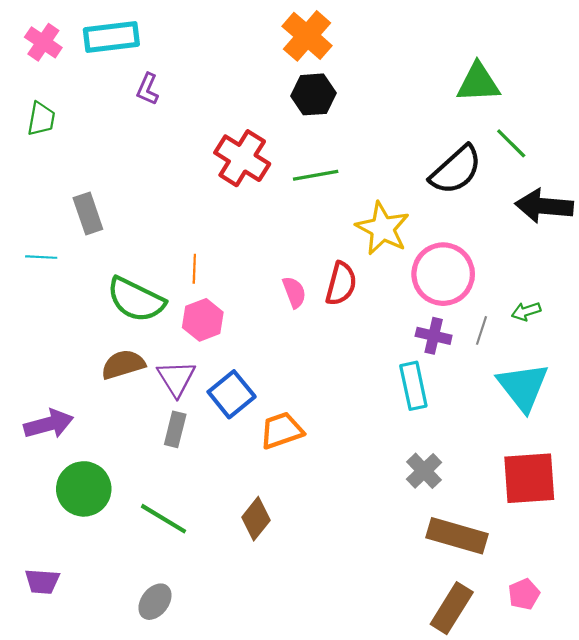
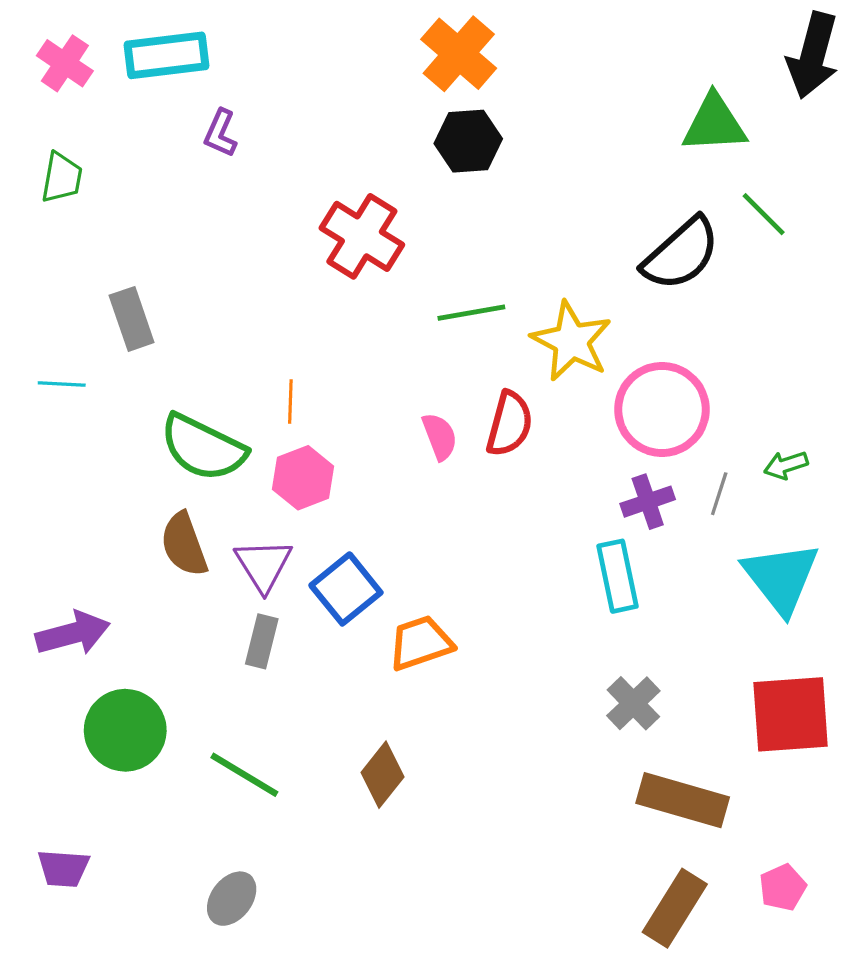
green line: (316, 175) -> (471, 313), moved
black arrow: (544, 206) -> (813, 55), moved, turned -80
purple cross: (434, 336) -> (648, 502), turned -32
brown semicircle: (123, 365) -> (184, 544), turned -93

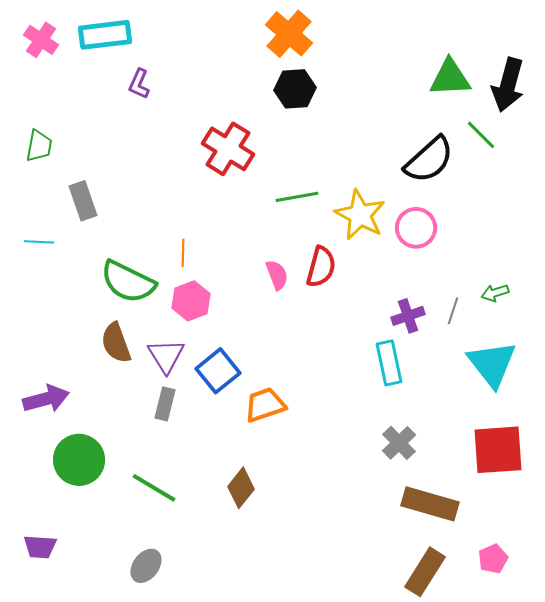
black arrow: (813, 55) -> (508, 85), moved
green trapezoid: (62, 178) -> (39, 146), moved
pink circle: (662, 409) -> (416, 228), moved, size x0.7

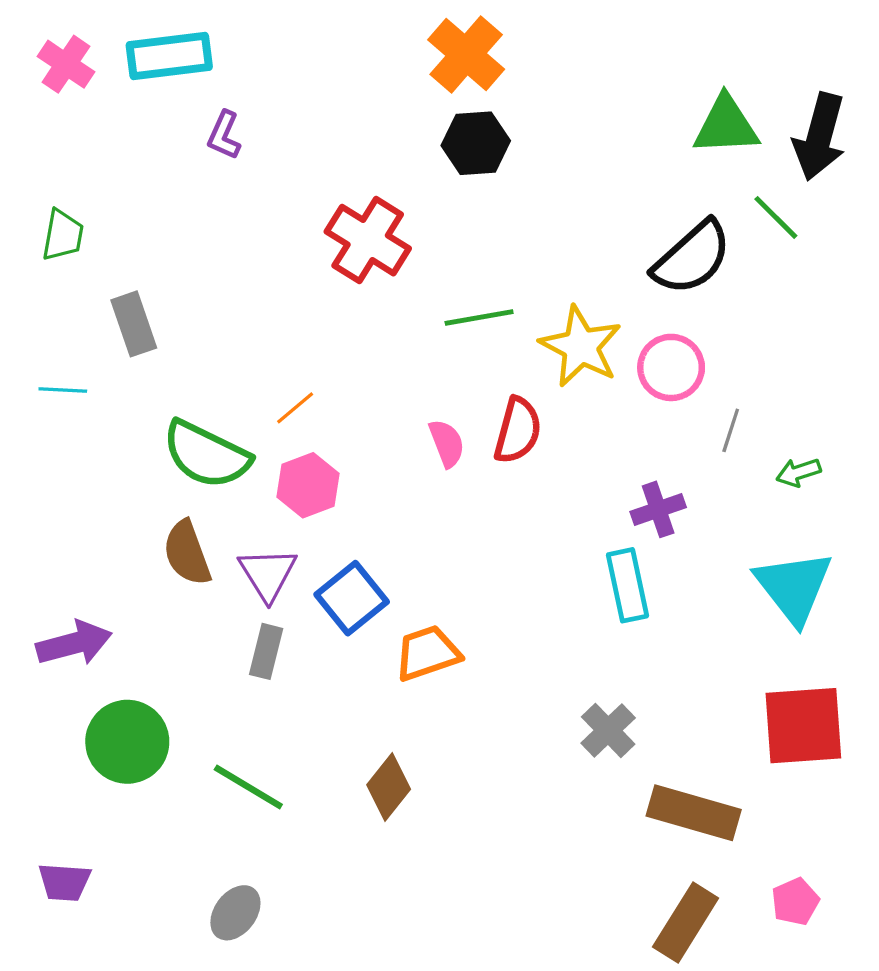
orange line: (183, 253) -> (295, 408), turned 48
gray line: (453, 311) -> (731, 430), moved
gray cross: (399, 443) -> (608, 730), moved

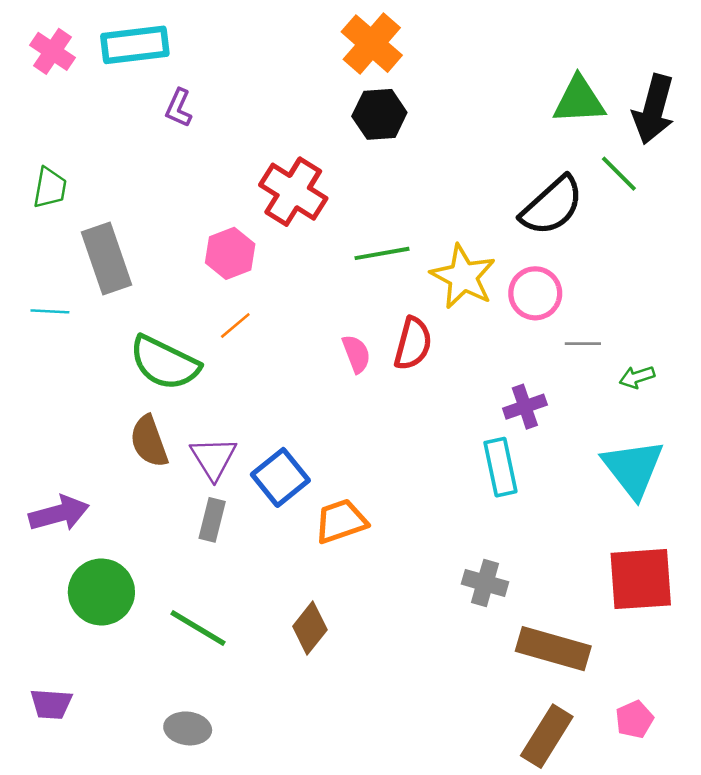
gray rectangle: (134, 324) -> (107, 259), size x1.4
gray line: (731, 430) -> (583, 344), turned 72
pink hexagon: (308, 485) -> (230, 253), moved
gray cross: (608, 730) -> (485, 583), turned -30
gray ellipse: (235, 913) -> (188, 728), turned 60

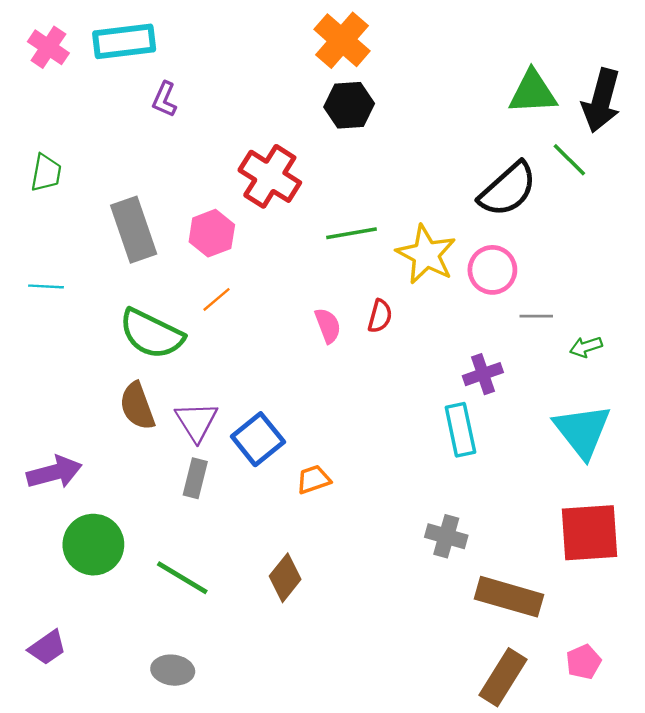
gray rectangle: (107, 259) -> (134, 230), moved
red semicircle: (413, 344) -> (380, 316), size x0.7
orange trapezoid: (341, 521) -> (314, 479), size x0.7
purple trapezoid: (51, 704) -> (47, 648), turned -39

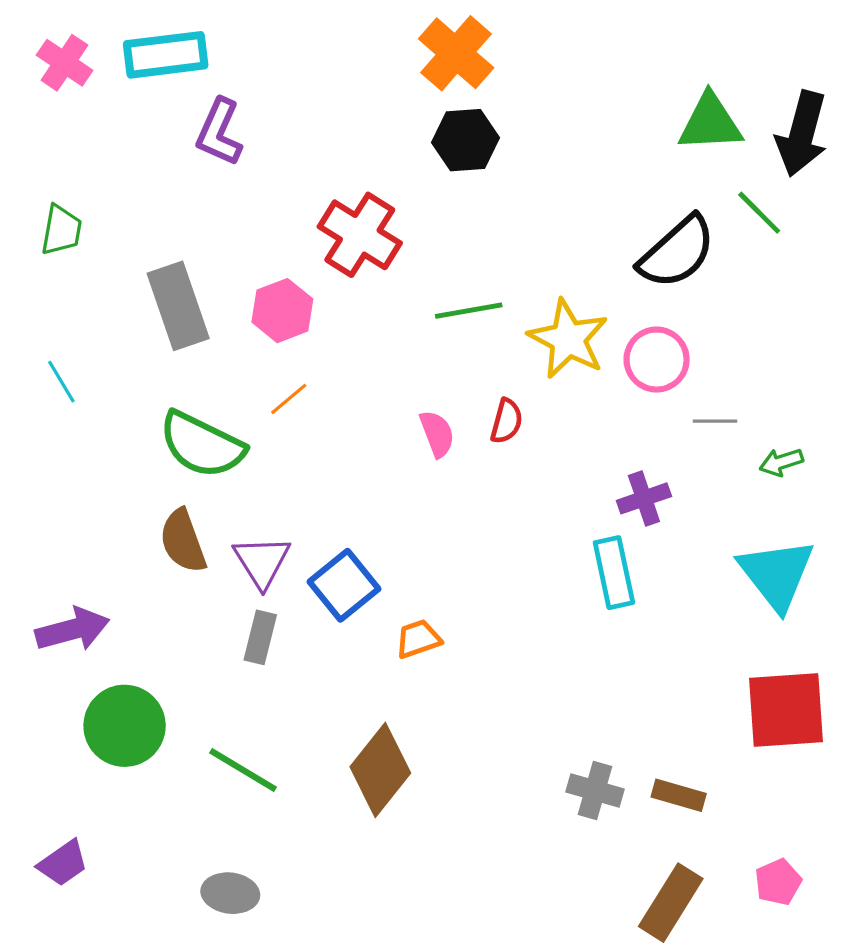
purple L-shape: (164, 99) -> (219, 132), size x1.4
cyan line: (46, 286) -> (61, 382), turned 56
gray cross: (446, 536) -> (595, 791), moved
brown diamond: (285, 578) -> (380, 770), size x1.4
brown rectangle: (509, 597) -> (679, 795), size x0.6

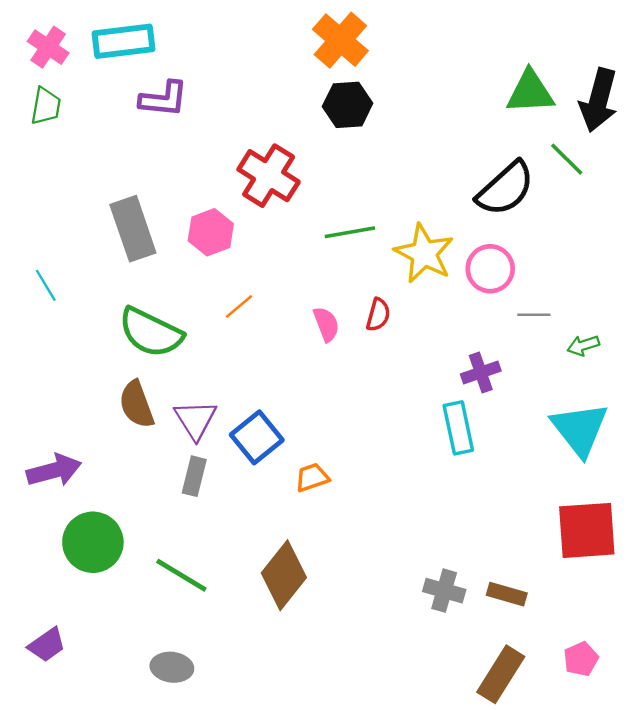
purple L-shape: (219, 132) -> (164, 99), turned -108
green trapezoid: (61, 230) -> (46, 106), moved
orange line: (289, 399) -> (239, 306), moved

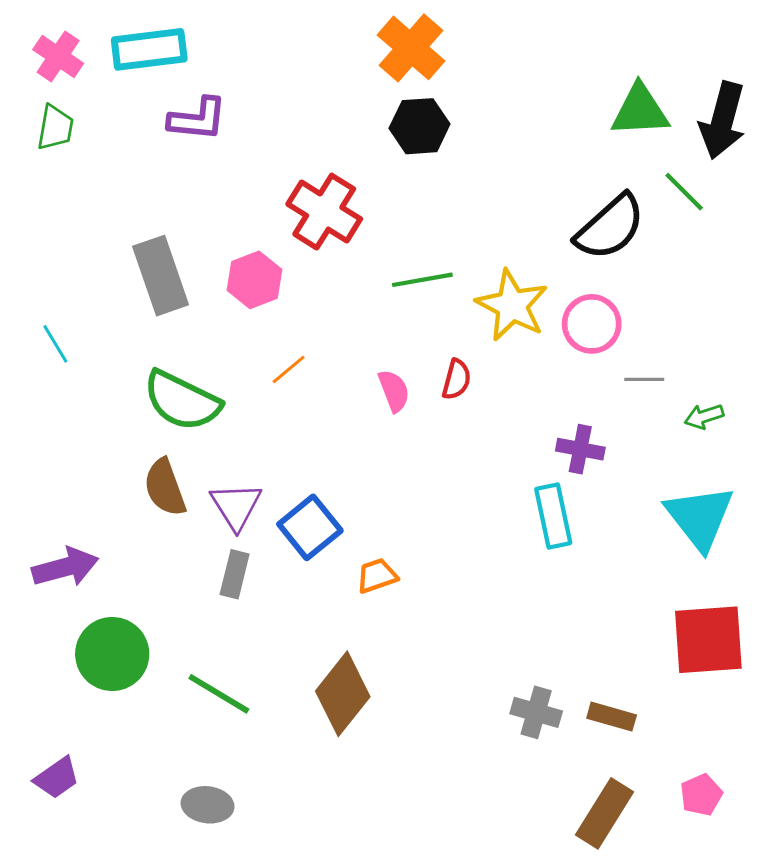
purple cross: (481, 373) -> (580, 449), turned 30

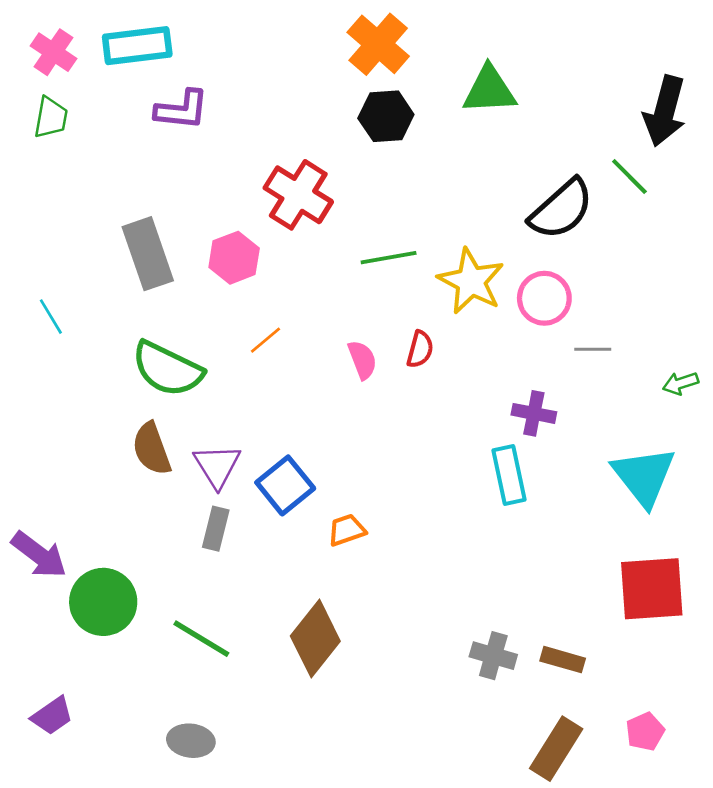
green triangle: (640, 111) -> (489, 90), moved
green arrow: (704, 416) -> (680, 383), moved
purple arrow: (65, 567) -> (39, 555), moved, turned 52

